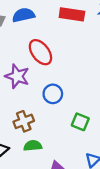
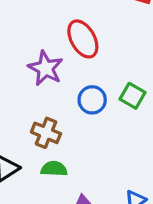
brown cross: (24, 121) -> (46, 133), turned 36
green square: (80, 122) -> (132, 96), moved

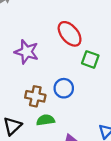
red ellipse: (83, 39) -> (70, 34), moved
blue circle: (92, 100) -> (64, 88), moved

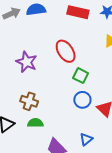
blue circle: (64, 88) -> (82, 100), moved

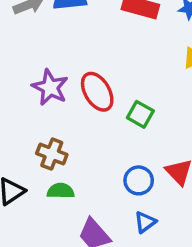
red ellipse: (66, 51) -> (97, 92), moved
blue circle: (82, 100) -> (139, 180), moved

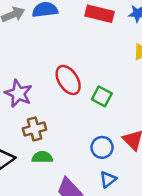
purple star: (50, 87) -> (18, 93), moved
brown cross: (52, 154) -> (35, 129), turned -35

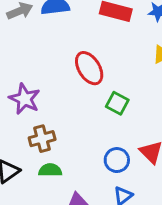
red ellipse: (68, 80) -> (89, 68), moved

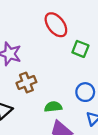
green semicircle: (50, 170) -> (53, 107), moved

